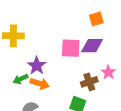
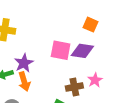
orange square: (96, 19) -> (91, 25), turned 32
orange arrow: (40, 84) -> (24, 82), turned 48

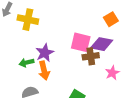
orange square: (91, 25) -> (111, 19), turned 32
brown cross: (74, 87) -> (91, 56), moved

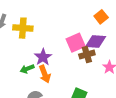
pink square: (81, 42) -> (76, 43), turned -30

